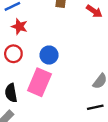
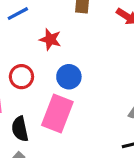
red star: (19, 27) -> (50, 39), moved

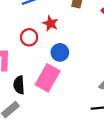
red circle: (21, 77) -> (29, 37), moved

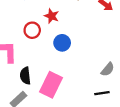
pink rectangle: (48, 78) -> (51, 85), moved

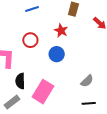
red star: (52, 16) -> (61, 31), moved
gray semicircle: (108, 69) -> (87, 81), moved

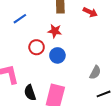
red circle: (30, 40) -> (37, 47), moved

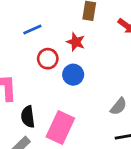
blue line: (20, 19) -> (32, 29), moved

